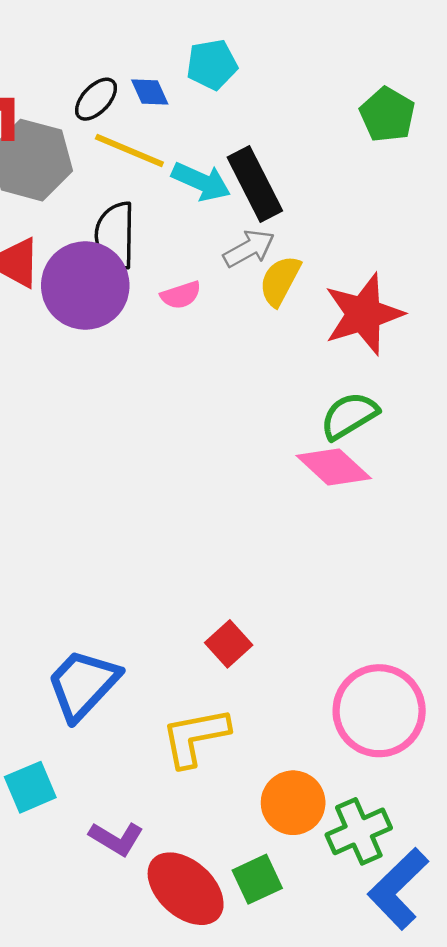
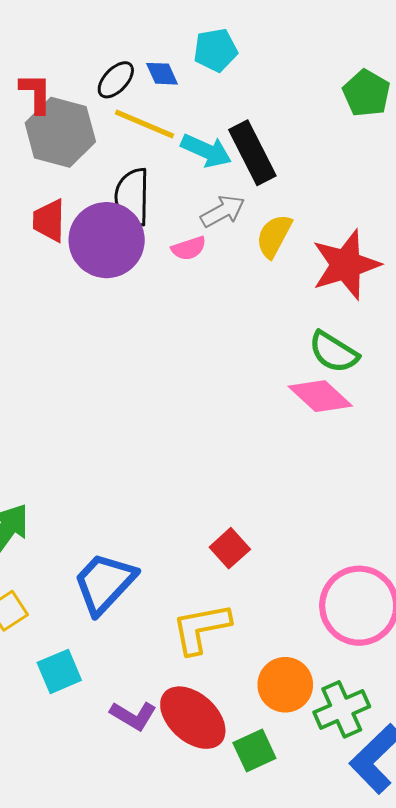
gray arrow: (249, 248) -> (223, 211), moved
green semicircle: (349, 416) -> (334, 352), turned -117
red ellipse: (186, 889) -> (193, 718), moved

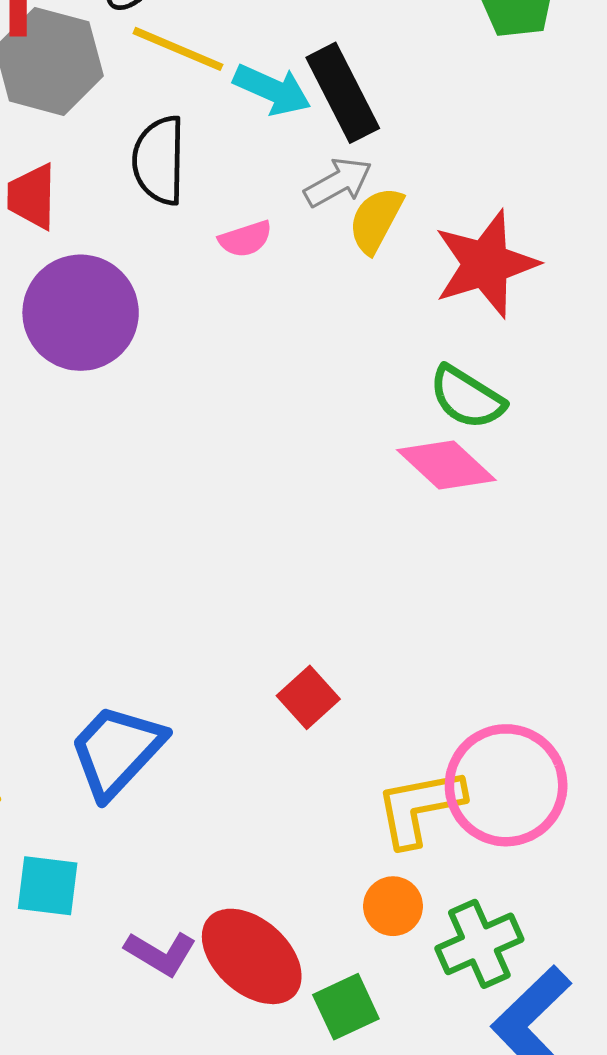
gray arrow: (223, 211) -> (338, 182), moved
purple circle: (107, 240) -> (81, 313), moved
yellow L-shape: (201, 628) -> (420, 807), moved
cyan square: (59, 671) -> (48, 886), turned 30
orange circle: (285, 685) -> (393, 906), size x0.7

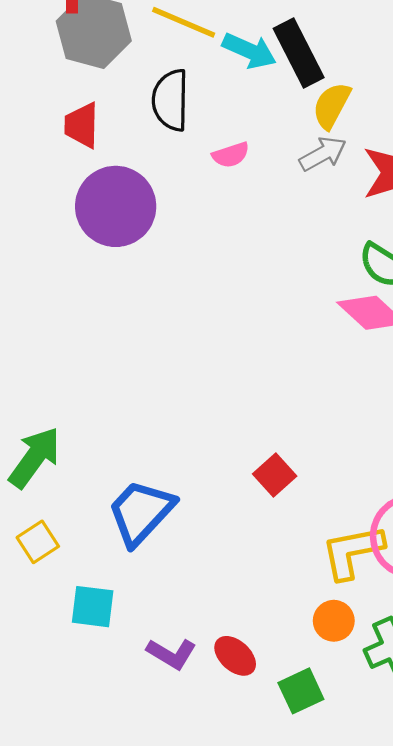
gray arrow: (338, 182) -> (323, 154), moved
yellow semicircle: (376, 220) -> (332, 106), moved
red ellipse: (252, 956) -> (235, 656), size x0.6

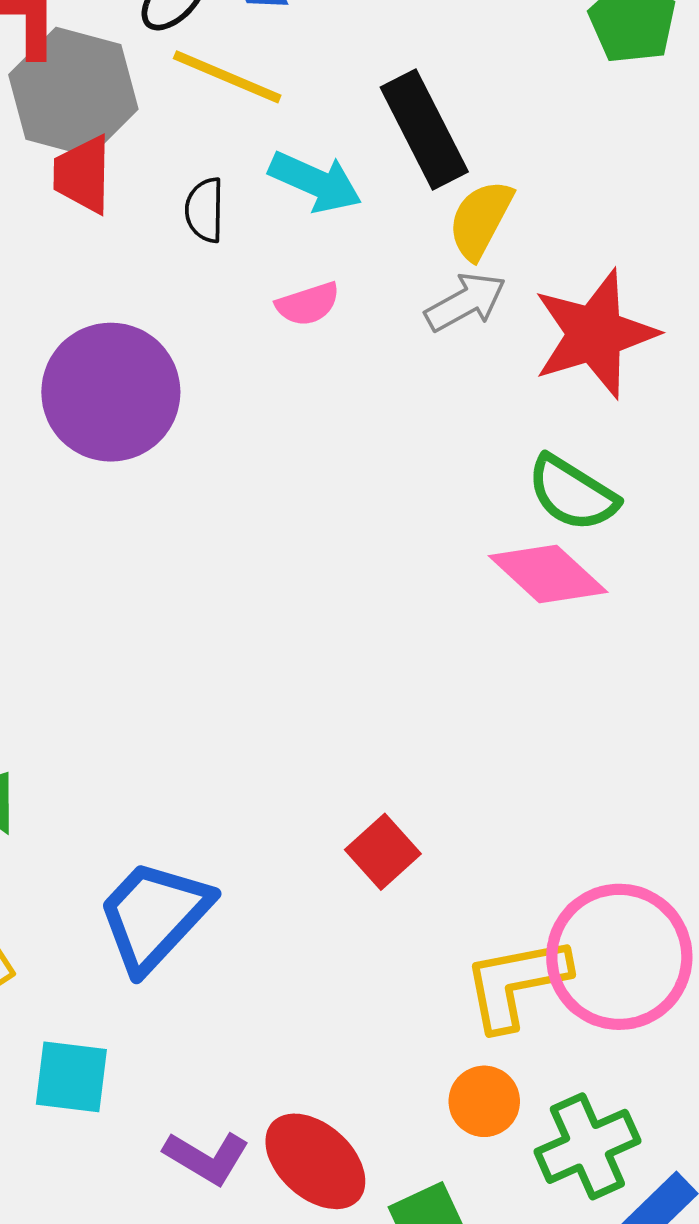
cyan arrow: (249, 51) -> (315, 182), moved
black semicircle: (170, 100) -> (205, 210), size x0.6
red trapezoid: (82, 125) -> (83, 174), moved
red ellipse: (235, 656) -> (315, 1161), size x1.4

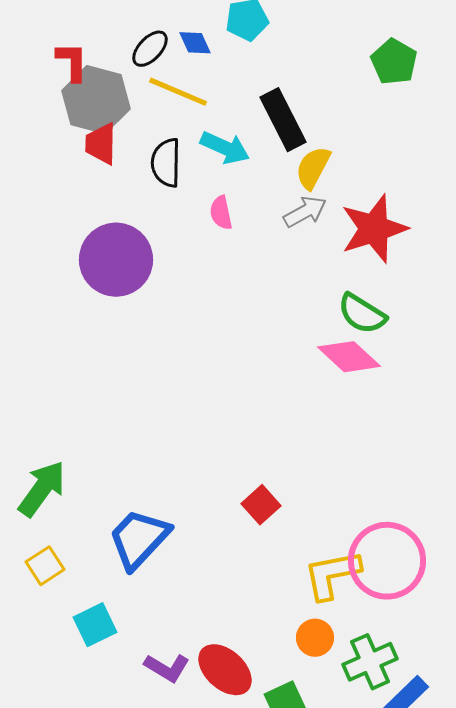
black semicircle: (205, 210) -> (166, 163), size x1.4
pink semicircle: (308, 304) -> (221, 213), turned 96
cyan square: (71, 1077) -> (95, 625), turned -33

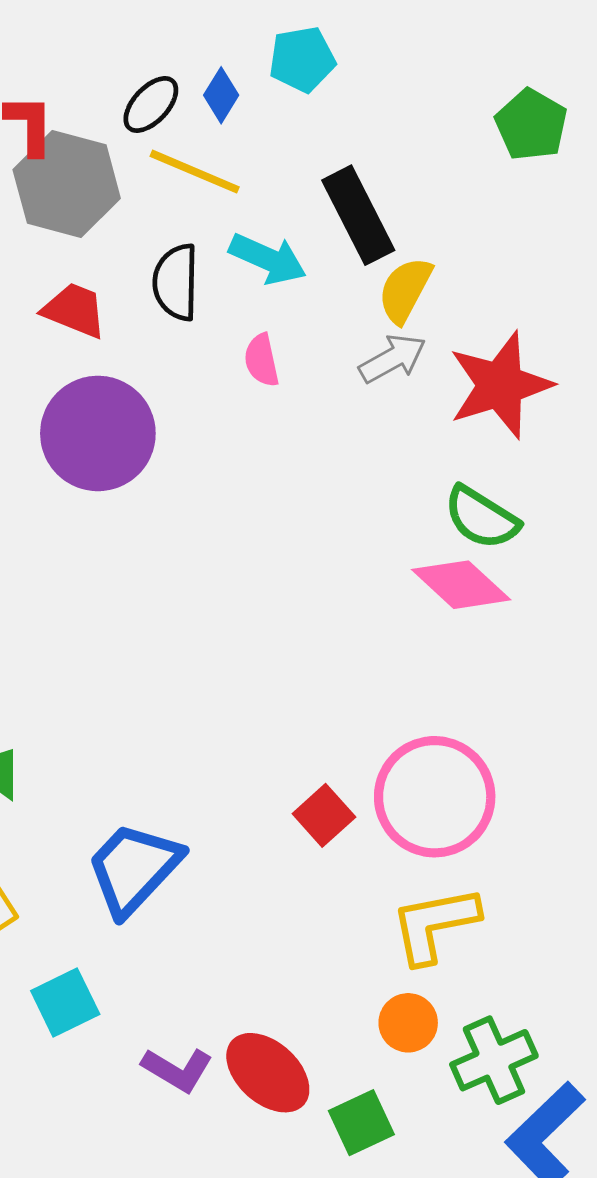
blue diamond: (195, 43) -> (221, 95), turned 56
red trapezoid: (101, 144) -> (75, 310), moved, turned 111
pink circle: (387, 561) -> (435, 797), moved

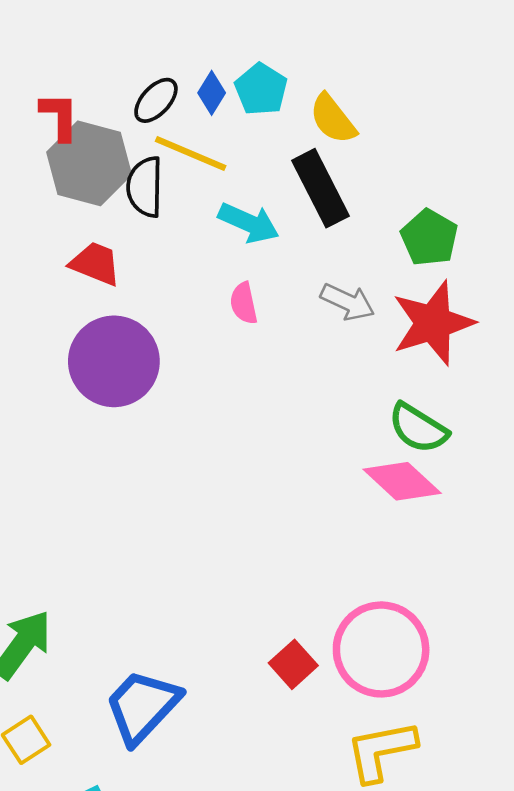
cyan pentagon: (302, 59) -> (261, 89), moved, turned -30
green pentagon: (531, 125) -> (429, 238), moved
black semicircle: (176, 282) -> (145, 187), moved
yellow semicircle: (405, 290) -> (333, 119), moved, turned -66
gray arrow: (393, 359) -> (348, 302), turned 54

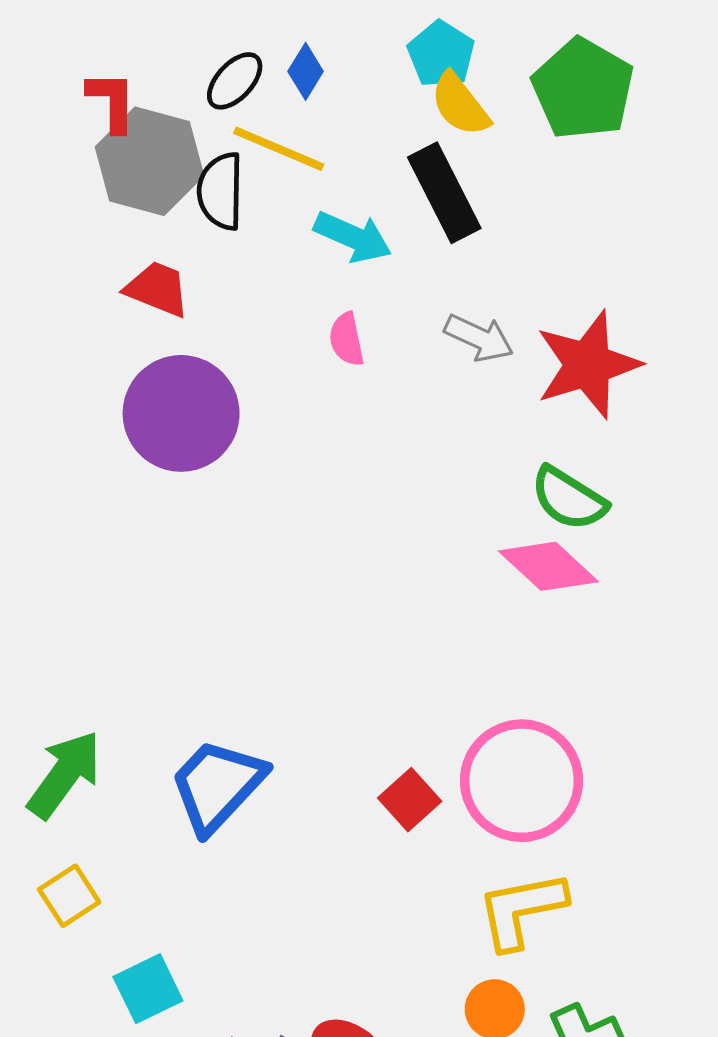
cyan pentagon: (261, 89) -> (441, 54), moved
green pentagon: (429, 238) -> (583, 89), moved, size x1.4
blue trapezoid: (142, 706) -> (217, 785), moved

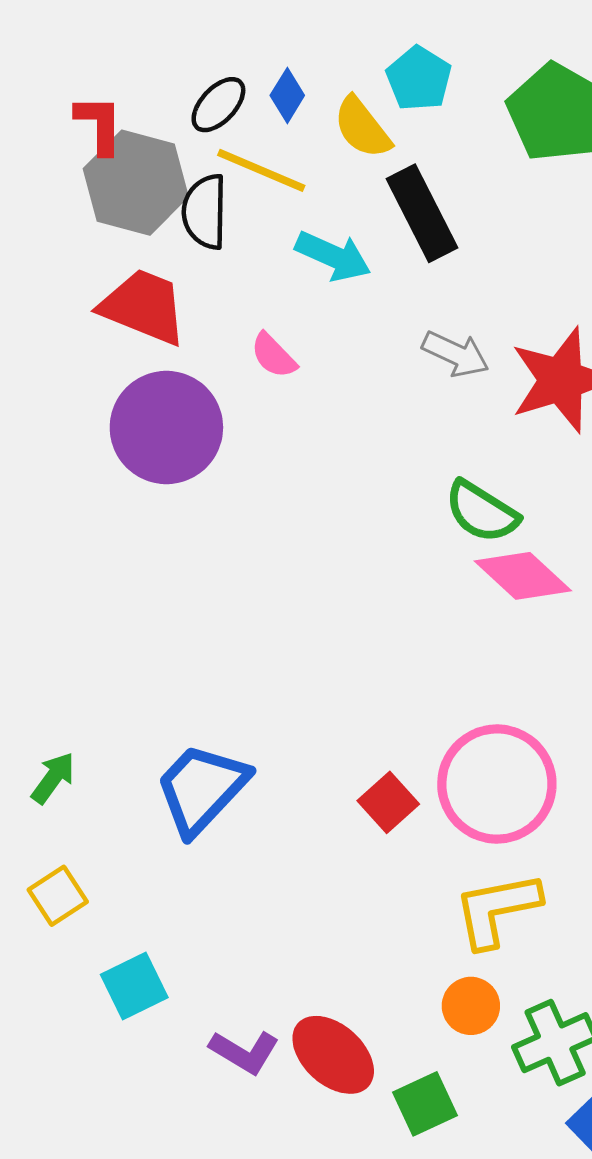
yellow semicircle: (460, 105) -> (362, 128), moved
red trapezoid: (157, 289) -> (143, 307), size x1.4
pink semicircle: (347, 339) -> (274, 356), moved, turned -32
green semicircle: (569, 499) -> (482, 512), moved
green arrow: (64, 774) -> (53, 778), size x0.6

